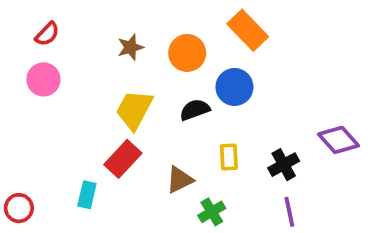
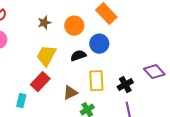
yellow rectangle: (229, 157) -> (96, 81), size x1.5

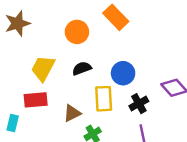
brown star: (44, 23) -> (17, 23), moved, size x1.5
blue circle: (99, 44) -> (123, 73), moved
red rectangle: (40, 82) -> (36, 100), turned 42

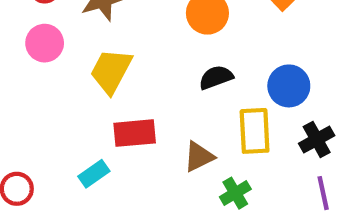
yellow trapezoid: (43, 68) -> (111, 71), moved
cyan rectangle: (13, 123) -> (94, 174), turned 42

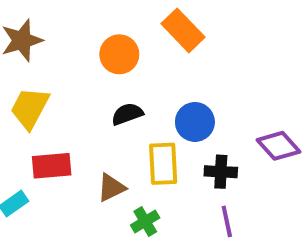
black cross: (317, 139) -> (221, 172), turned 32

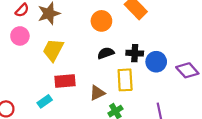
blue circle: (195, 122) -> (156, 62), moved
black cross: (221, 172) -> (135, 53), moved

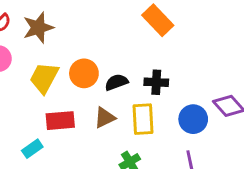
orange circle: (101, 21) -> (84, 73), moved
blue circle: (156, 62) -> (193, 119), moved
brown triangle: (97, 93) -> (105, 118), moved

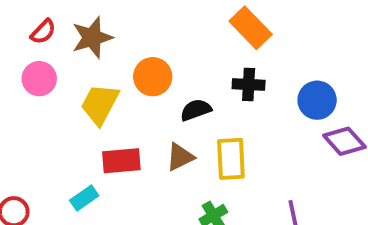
orange circle: (84, 73) -> (153, 77), moved
black cross: (156, 82) -> (249, 84), moved
blue circle: (193, 119) -> (317, 100), moved

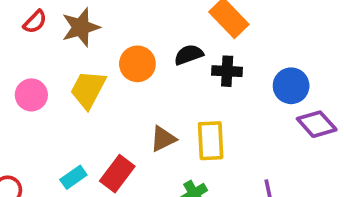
pink circle: (39, 79) -> (31, 95), moved
black semicircle: (196, 110) -> (189, 55), moved
red rectangle: (121, 161) -> (117, 174), moved, turned -48

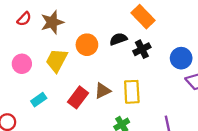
black cross: (227, 71) -> (142, 49), turned -30
red rectangle: (117, 174) -> (78, 97), moved
cyan rectangle: (73, 177) -> (39, 100), moved

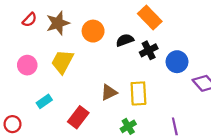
orange circle: (87, 45) -> (93, 31), moved
blue circle: (181, 58) -> (177, 62), moved
red rectangle: (78, 97) -> (78, 117), moved

